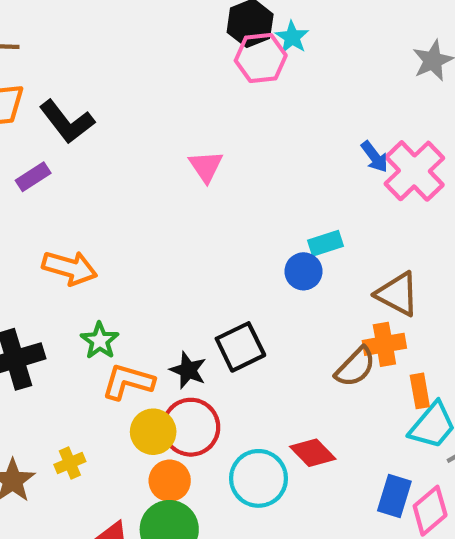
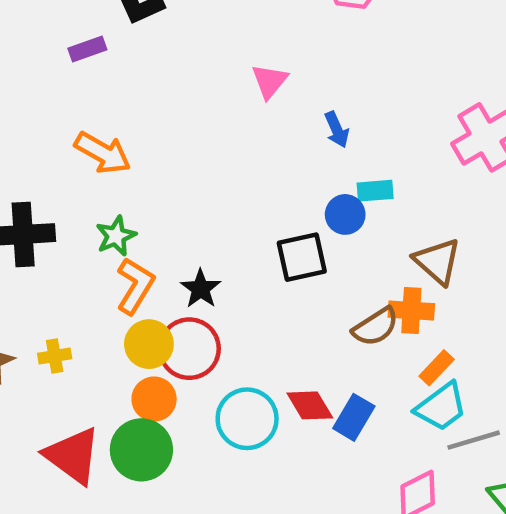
blue arrow: (374, 157) -> (337, 130), moved
black square: (240, 347) -> (302, 257), moved
orange L-shape: (128, 382) -> (135, 286), turned 92
orange rectangle: (420, 391) -> (437, 368), turned 40
blue rectangle: (394, 496) -> (354, 417), moved

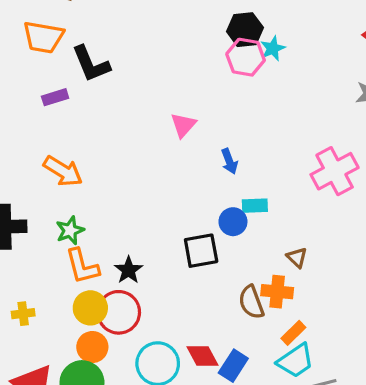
brown triangle: (437, 261) -> (297, 257), size x0.6
orange L-shape: (135, 286) -> (82, 266), turned 132
brown semicircle: (375, 327) -> (251, 302), turned 100

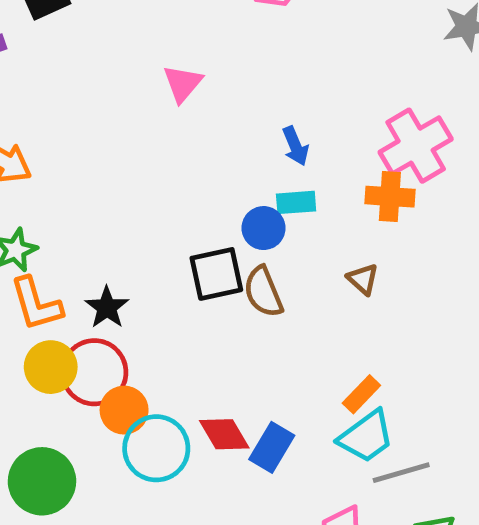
blue arrow: (229, 161) -> (295, 146), moved
orange cross: (277, 292) -> (390, 197), moved
brown semicircle: (251, 302) -> (263, 292), moved
orange circle: (92, 347) -> (124, 410), moved

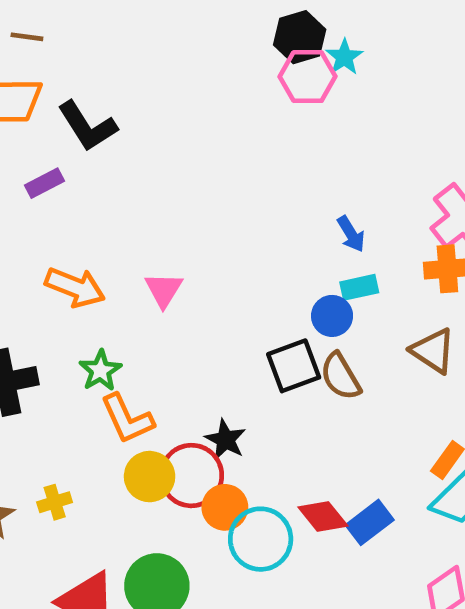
pink triangle: (183, 83) -> (164, 290), moved
brown triangle: (363, 279) -> (433, 351), size x1.5
black star: (107, 307) -> (226, 440), moved
blue rectangle: (272, 447) -> (370, 522), turned 30

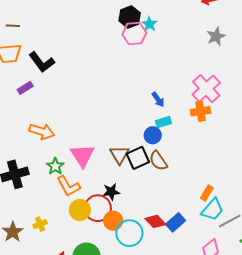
pink triangle: (164, 290) -> (82, 155), moved, size x1.5
brown triangle: (433, 351) -> (119, 155), moved, turned 30
black star: (226, 440) -> (111, 192), turned -30

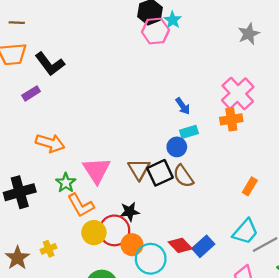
orange rectangle: (207, 193) -> (250, 186), moved

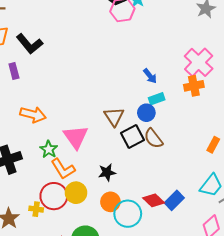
purple rectangle: (31, 93) -> (14, 71), turned -70
brown triangle: (139, 169) -> (114, 117), moved
red circle: (114, 230) -> (54, 196), moved
yellow cross: (49, 249) -> (36, 209), turned 32

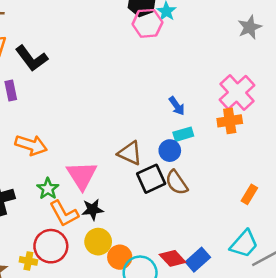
brown triangle: (114, 117) -> (130, 153), turned -35
black star: (107, 172) -> (93, 209), moved
yellow circle: (76, 193) -> (98, 242), moved

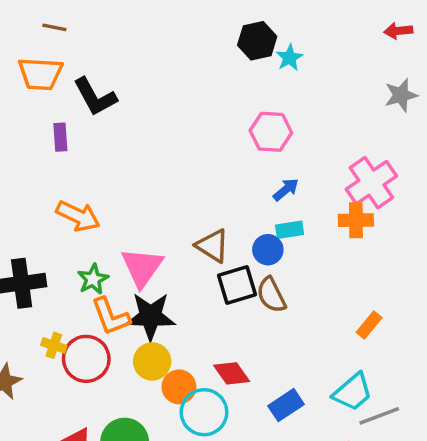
pink hexagon: (147, 23) -> (271, 132), moved
blue arrow: (177, 106) -> (286, 190), turned -102
black star: (93, 209) -> (151, 316), size x1.6
red diamond: (173, 258) -> (232, 373), moved
yellow cross: (28, 261) -> (54, 345), moved

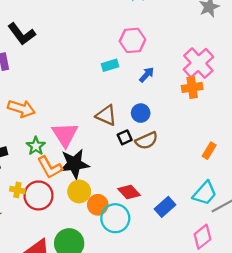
cyan rectangle: (290, 230) -> (110, 65), moved
black square: (237, 285) -> (125, 137), size x0.6
brown semicircle: (271, 295) -> (147, 141), turned -80

